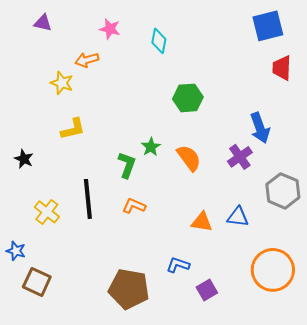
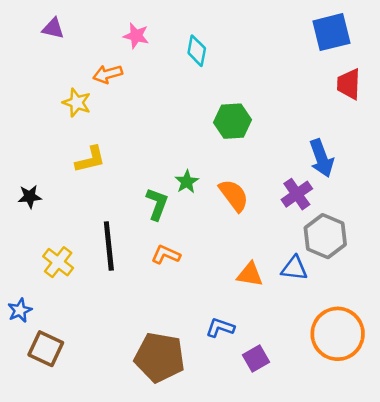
black star: (24, 159) -> (30, 197), turned -30
gray hexagon: (283, 191) -> (325, 236), moved
blue star: (16, 251) -> (20, 310), turned 30

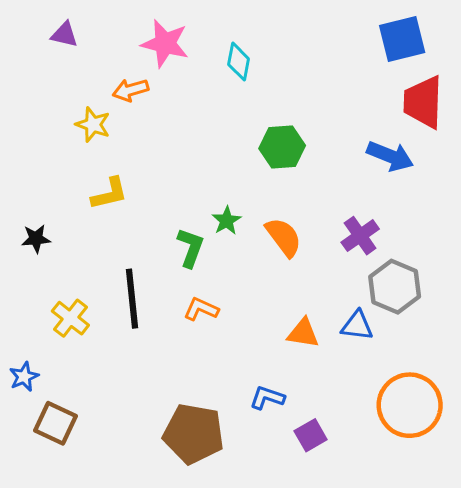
pink star: (136, 36) -> (165, 44), size x1.5
red trapezoid: (349, 84) -> (423, 102), size x1.4
blue arrow: (322, 158) -> (390, 156), moved, turned -48

